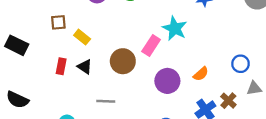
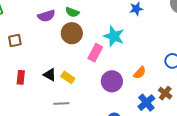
yellow rectangle: (82, 37) -> (68, 77), moved
brown circle: (123, 61) -> (72, 33), moved
black triangle: (85, 67) -> (50, 75), moved

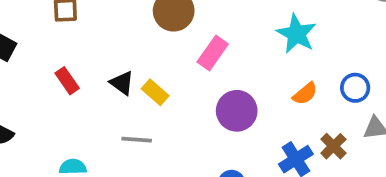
cyan star: (114, 36) -> (296, 34), moved
orange semicircle: (140, 73) -> (305, 94), moved
red rectangle: (21, 77) -> (67, 81), turned -48

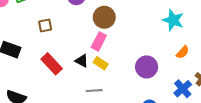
pink rectangle: (213, 53) -> (99, 41), moved
red rectangle: (67, 81) -> (52, 64), size x1.5

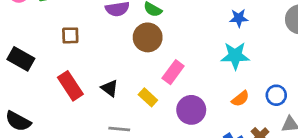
cyan star: (173, 20) -> (235, 56), turned -30
pink rectangle: (99, 41) -> (173, 72), moved
yellow rectangle: (101, 63) -> (148, 97), moved

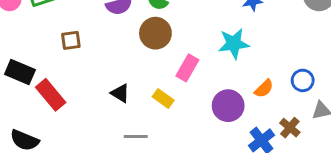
cyan star: (235, 56) -> (234, 44), moved
red rectangle: (70, 86) -> (51, 95), moved
purple circle: (191, 110) -> (228, 106), moved

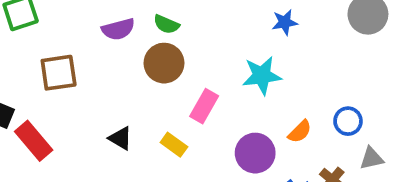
brown square: (71, 40) -> (59, 73), size x1.5

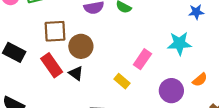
brown circle: (164, 63) -> (81, 46), moved
black triangle: (120, 138) -> (76, 73), moved
red rectangle: (34, 141) -> (52, 65), moved

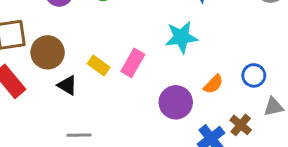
black triangle: (76, 73) -> (67, 85), moved
yellow rectangle: (122, 81) -> (99, 66), moved

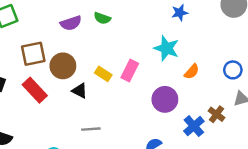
cyan star: (181, 37) -> (166, 48), turned 30
blue circle: (254, 75) -> (233, 70), moved
orange semicircle: (213, 84) -> (192, 72), moved

